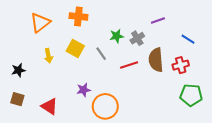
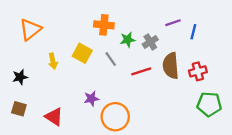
orange cross: (78, 16) -> (104, 25), moved
orange triangle: (40, 23) -> (30, 29), moved
blue line: (188, 39) -> (193, 32), moved, turned 72

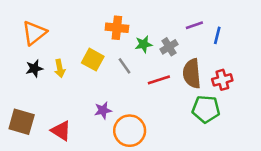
black star: (20, 77) -> (34, 68), moved
green pentagon: (209, 104) -> (206, 109), moved
brown square: (19, 109) -> (22, 122), size x1.5

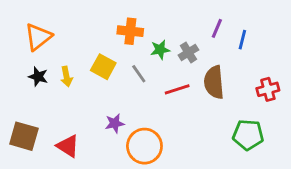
purple line: (194, 25) -> (217, 28), turned -48
black star: (34, 68) -> (38, 77), turned 30
red cross: (222, 80) -> (268, 89), moved
green pentagon: (206, 109) -> (248, 135), moved

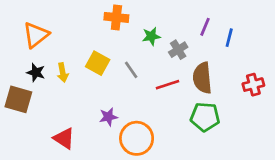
orange cross: (130, 31) -> (116, 17), moved
green star: (160, 50) -> (151, 36), moved
green pentagon: (248, 135) -> (205, 117), moved
brown square: (24, 136) -> (18, 99), moved

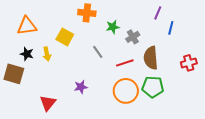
purple line: (205, 27) -> (158, 13), moved
orange triangle: (36, 35) -> (27, 26), turned 30
yellow square: (98, 63) -> (65, 37), moved
red triangle: (64, 138) -> (48, 103), turned 36
orange circle: (137, 138) -> (126, 91), moved

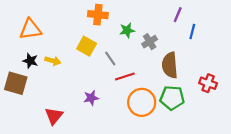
yellow square: (65, 37) -> (87, 46), moved
yellow arrow: (47, 54) -> (53, 61), turned -64
red line: (125, 63) -> (125, 76), moved
red cross: (189, 63) -> (208, 83), moved, turned 35

